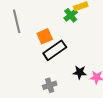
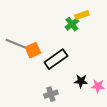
gray line: (17, 21) -> (17, 44), moved, turned -55
orange square: (45, 36) -> (33, 50), moved

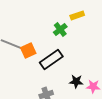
green cross: (72, 24) -> (60, 29), moved

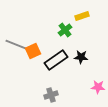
black star: (76, 81) -> (81, 57), moved

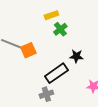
yellow rectangle: (82, 16) -> (51, 15), moved
black rectangle: (56, 60) -> (56, 73), moved

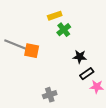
orange square: (28, 50) -> (32, 51), turned 35
black rectangle: (56, 73) -> (87, 74), moved, size x0.6

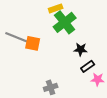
green cross: (64, 30) -> (65, 22), size x1.6

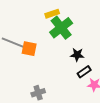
gray cross: (51, 87) -> (38, 93), moved

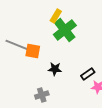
yellow rectangle: (52, 14) -> (56, 16), turned -40
black star: (77, 55) -> (55, 69), moved

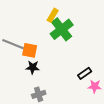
black star: (55, 69) -> (33, 67), moved

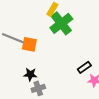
black star: (33, 67) -> (30, 74), moved

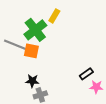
green cross: (61, 23) -> (35, 30), moved

